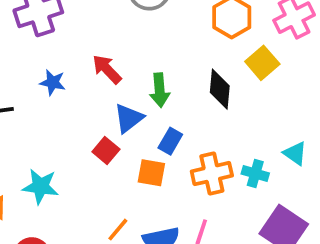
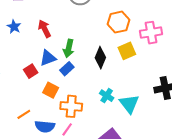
blue rectangle: (170, 141) -> (67, 69), moved
cyan triangle: (295, 153) -> (129, 104), size x1.5
cyan cross: (255, 173) -> (107, 96), moved
orange cross: (212, 174) -> (71, 106), moved

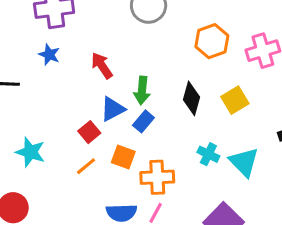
blue star: (14, 27) -> (49, 55), moved
yellow square: (127, 51) -> (235, 100), moved
orange line: (24, 114) -> (86, 166), moved

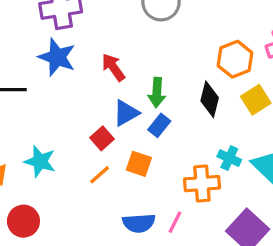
orange hexagon: (212, 41) -> (235, 59), moved
blue star: (49, 55) -> (57, 57), size x1.6
orange cross: (157, 177) -> (202, 184), moved

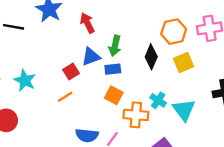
blue rectangle: (159, 125) -> (113, 69), turned 35
orange square: (139, 164) -> (114, 95), moved

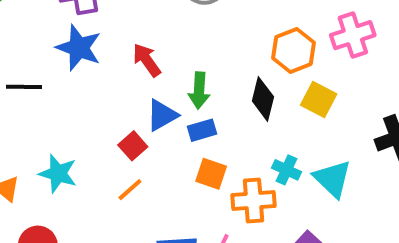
yellow square: (183, 63) -> (319, 100), turned -30

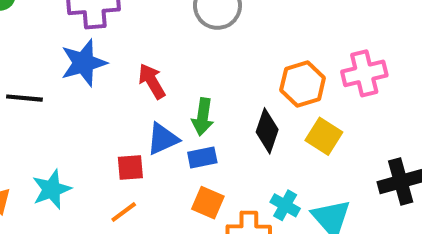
blue star: (79, 48) -> (84, 63), turned 30
red square: (133, 146) -> (130, 168), turned 32
cyan star: (58, 173) -> (52, 189), turned 30

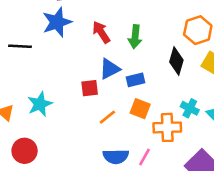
green arrow: (203, 117) -> (135, 37), moved
orange line: (124, 212) -> (107, 117), moved

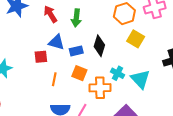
black diamond: (176, 61) -> (99, 46), moved
blue triangle: (110, 69) -> (56, 42), turned 42
orange line: (107, 117) -> (54, 79), turned -40

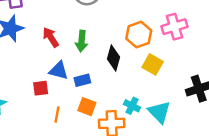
black diamond: (99, 46) -> (113, 58), moved

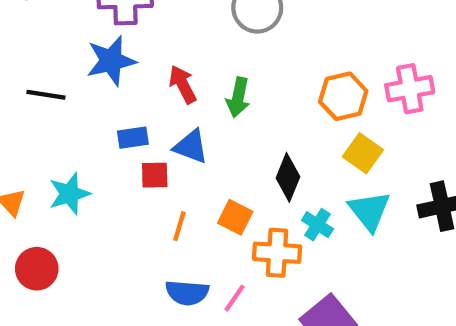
black diamond: (113, 58) -> (288, 177), moved
blue rectangle: (82, 80) -> (133, 138), moved
cyan triangle: (159, 112) -> (369, 211), moved

